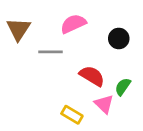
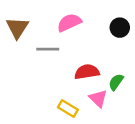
black circle: (119, 38) -> (120, 28), moved
red semicircle: (92, 76) -> (87, 72), turned -40

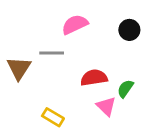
brown triangle: (17, 28) -> (19, 68), moved
yellow rectangle: (68, 109) -> (53, 117), moved

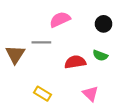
green semicircle: (125, 89) -> (100, 55), moved, turned -104
pink triangle: (106, 106) -> (90, 94), moved

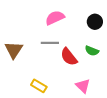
gray line: (41, 42) -> (50, 43), moved
red semicircle: (75, 62) -> (69, 57), turned -120

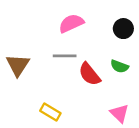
pink triangle: (83, 86) -> (119, 113), moved

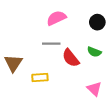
brown triangle: (18, 65) -> (13, 63), moved
yellow rectangle: (50, 112) -> (40, 77), moved, turned -35

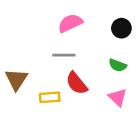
red semicircle: (71, 58) -> (77, 83), moved
pink triangle: (94, 89) -> (118, 97), moved

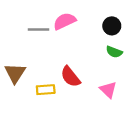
gray line: (64, 55) -> (39, 29), moved
green semicircle: (118, 65) -> (114, 52), moved

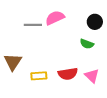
green semicircle: (114, 52) -> (87, 44), moved
red semicircle: (70, 77) -> (68, 74), moved, turned -60

